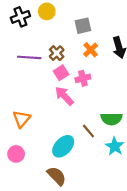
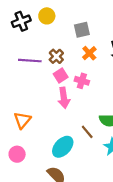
pink cross: (83, 78) -> (82, 81), turned 32
pink arrow: (64, 96) -> (64, 98), turned -144

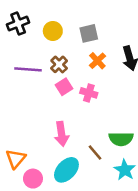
yellow circle: (47, 16) -> (53, 31), moved
pink arrow: (64, 98) -> (61, 134), moved
orange triangle: (22, 120) -> (16, 159), moved
pink circle: (17, 154) -> (33, 179), moved

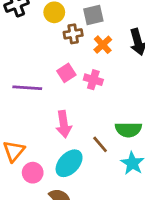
brown cross: (59, 64) -> (73, 34), moved, turned 35
purple line: (28, 69) -> (27, 88), moved

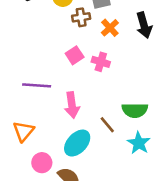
purple line: (27, 88) -> (37, 85), moved
pink circle: (33, 173) -> (42, 163), moved

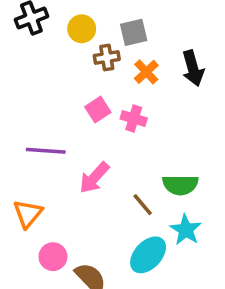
pink arrow: (72, 105) -> (94, 178), turned 50
cyan ellipse: (77, 143) -> (148, 255), moved

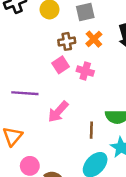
brown cross: (107, 57) -> (67, 41), moved
brown line: (143, 205) -> (91, 130), turned 42

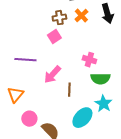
pink cross: (85, 71) -> (89, 60), moved
brown line: (91, 130) -> (69, 90), moved

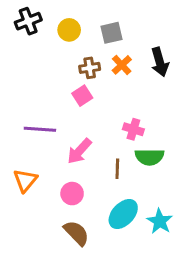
brown line: (69, 90) -> (117, 169), moved
cyan star: (103, 104) -> (160, 221), moved
pink circle: (29, 119) -> (72, 194), moved

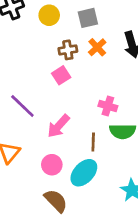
purple line: (40, 129) -> (22, 106), turned 40
cyan ellipse: (123, 214) -> (84, 173), moved

